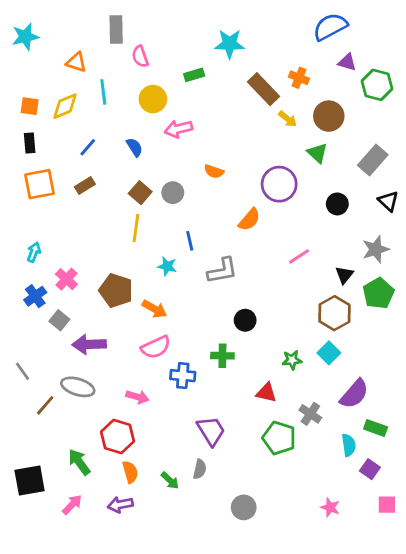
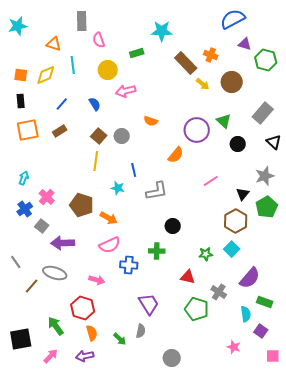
green triangle: (317, 153) -> (224, 121), moved
pink star: (330, 507) -> (234, 347), moved

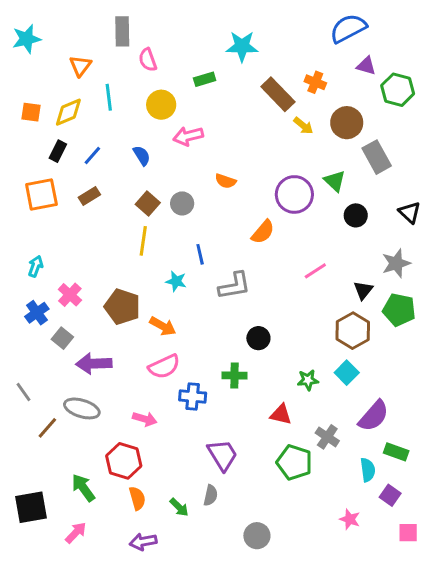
orange triangle: (54, 44) -> (80, 66), turned 49
black rectangle: (21, 101) -> (58, 151), moved, turned 32
gray rectangle: (263, 113) -> (377, 157), moved, turned -70
green pentagon: (267, 207) -> (399, 310), turned -30
purple arrow: (85, 356) -> (143, 542), moved

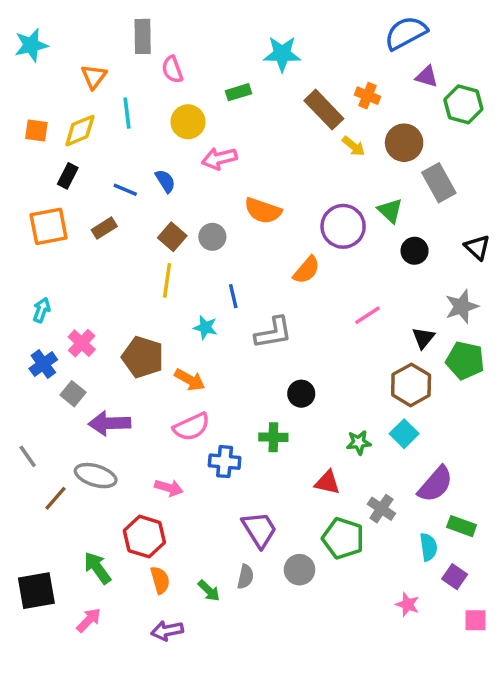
blue line: (92, 156) -> (125, 190), moved, turned 72
orange semicircle: (226, 181) -> (263, 211), size x1.5
gray circle: (257, 536) -> (300, 570), moved

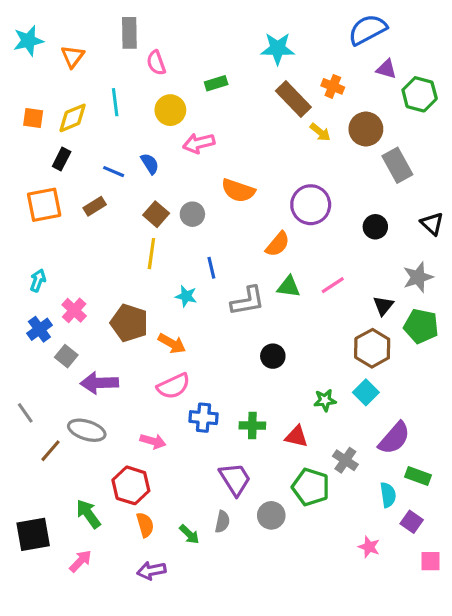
cyan star: (282, 54) -> (278, 49), moved
orange triangle: (94, 76) -> (73, 56), moved
green triangle: (390, 211) -> (289, 287), moved, turned -35
green cross: (273, 437) -> (252, 425), moved

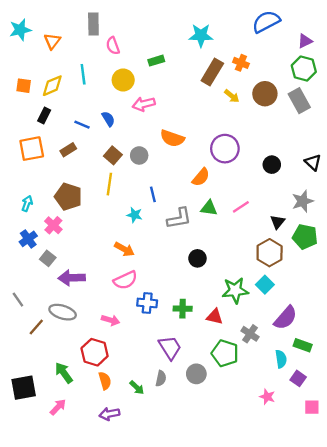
purple triangle: (386, 69) -> (305, 41), moved, turned -42
brown rectangle: (293, 99) -> (212, 72), turned 75
gray rectangle: (397, 165) -> (299, 101), moved
brown pentagon: (129, 323) -> (68, 197), moved
green star: (325, 400) -> (235, 290), size x1.6

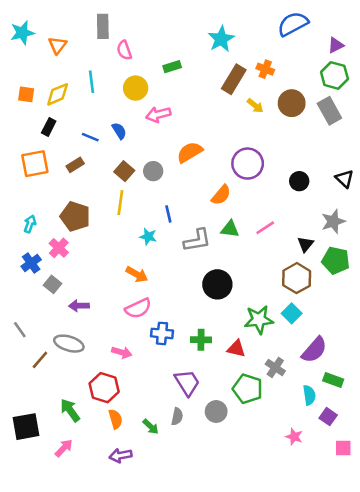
cyan star: (201, 35) -> (221, 39), turned -30
orange semicircle: (172, 138) -> (190, 152), turned 130
black circle: (197, 258) -> (217, 284), size x1.5
purple arrow: (72, 278) -> (79, 306), size x0.7

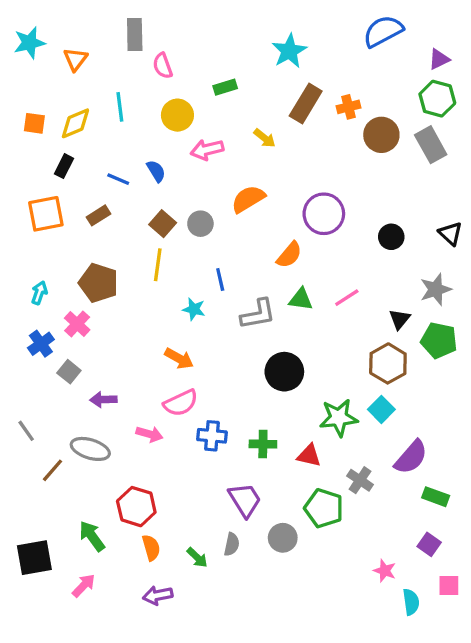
orange cross: (265, 69) -> (348, 107), moved, turned -36
yellow arrow: (255, 106) -> (265, 138), moved
pink arrow: (122, 352) -> (149, 434), moved
cyan semicircle: (309, 395) -> (411, 602), moved

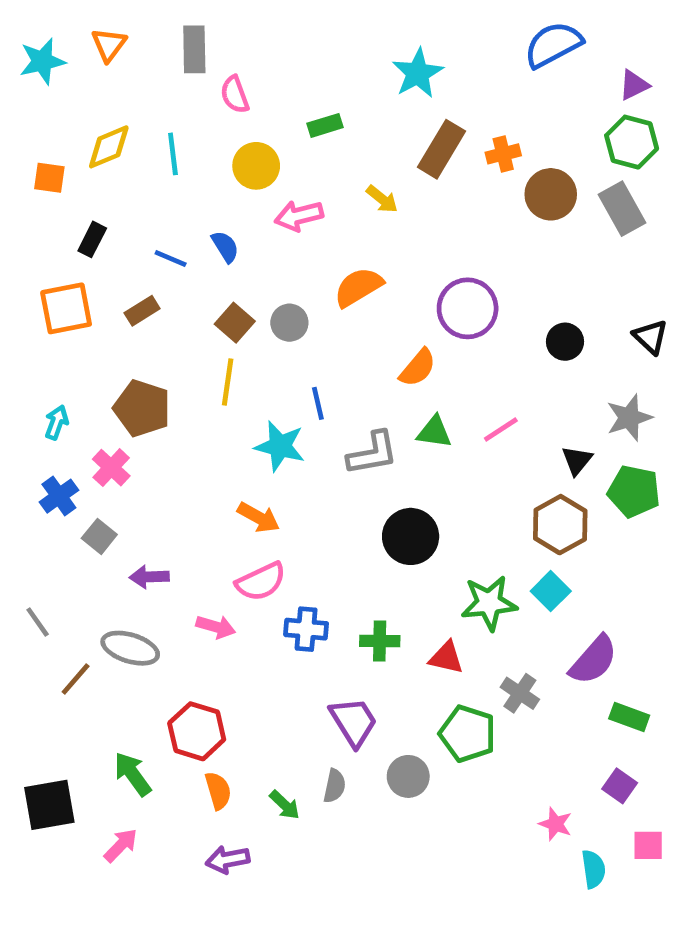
orange triangle: (75, 59) -> (109, 45), moved
yellow diamond: (75, 123) -> (109, 147), moved
cyan star: (194, 309) -> (280, 446), size x1.5

